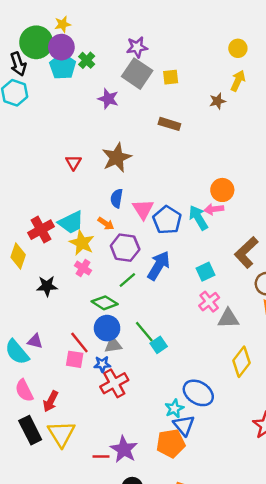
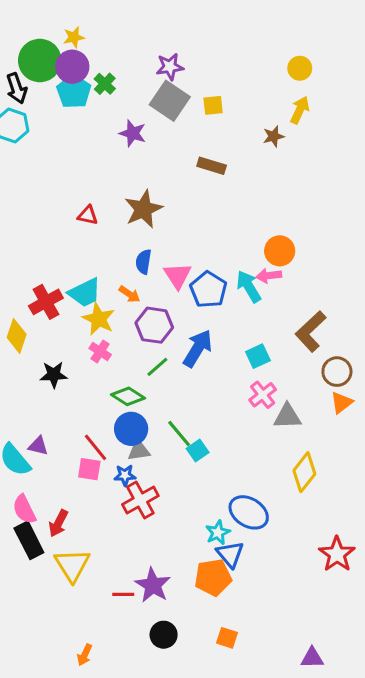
red triangle: (73, 162) -> (88, 215), turned -49
black rectangle: (30, 430) -> (29, 540), moved

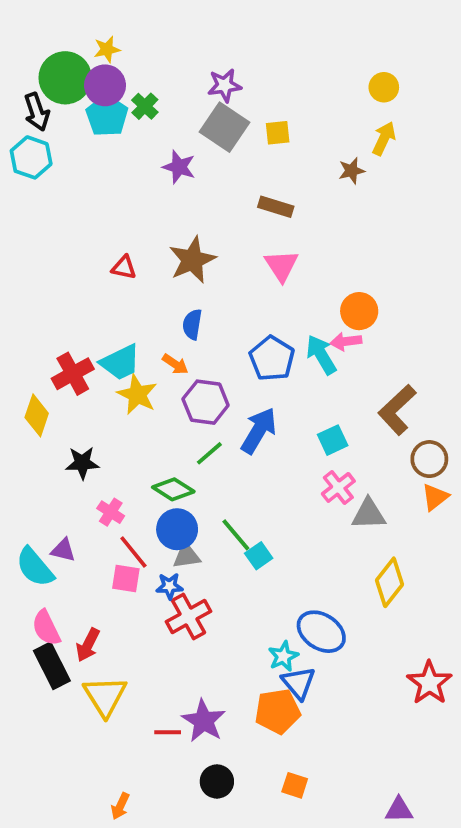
pink triangle: (178, 276) -> (281, 266), moved
pink cross: (100, 351) -> (111, 512), moved

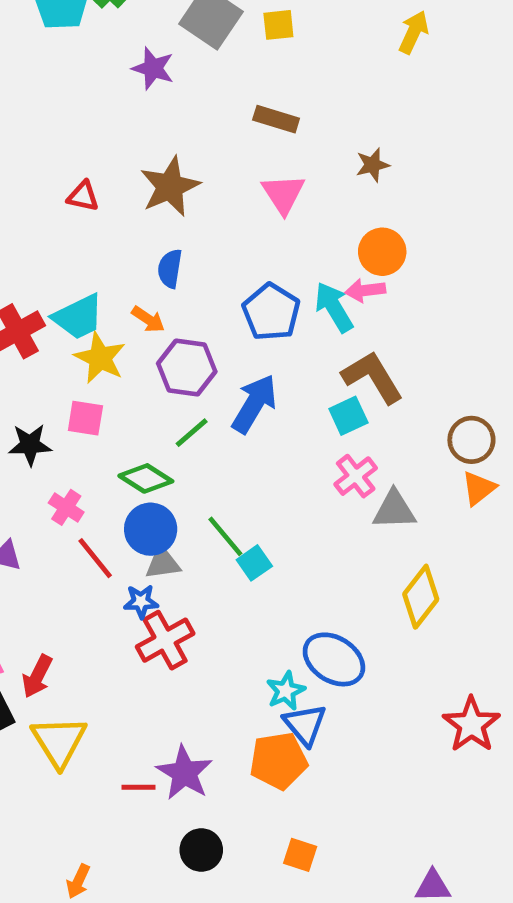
brown star: (352, 171) -> (373, 165), moved
brown L-shape: (397, 410) -> (373, 377), moved, turned 102
pink square: (126, 579) -> (85, 418), moved

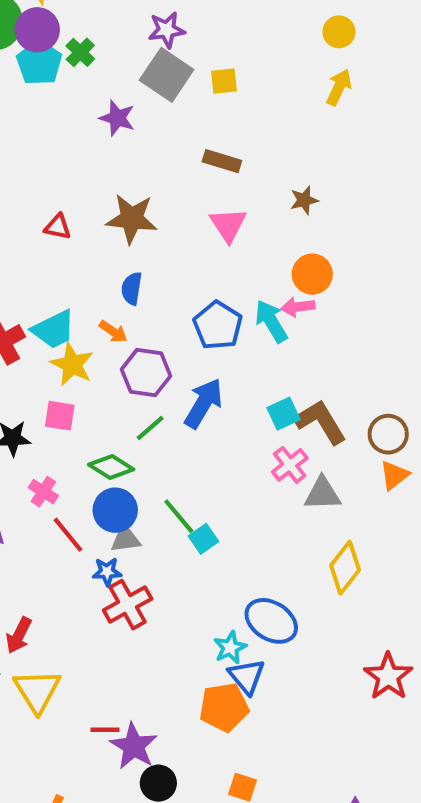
brown star: (170, 187) -> (132, 219), turned 30
brown L-shape: (373, 377) -> (320, 422), moved
purple star: (184, 773) -> (134, 746), moved

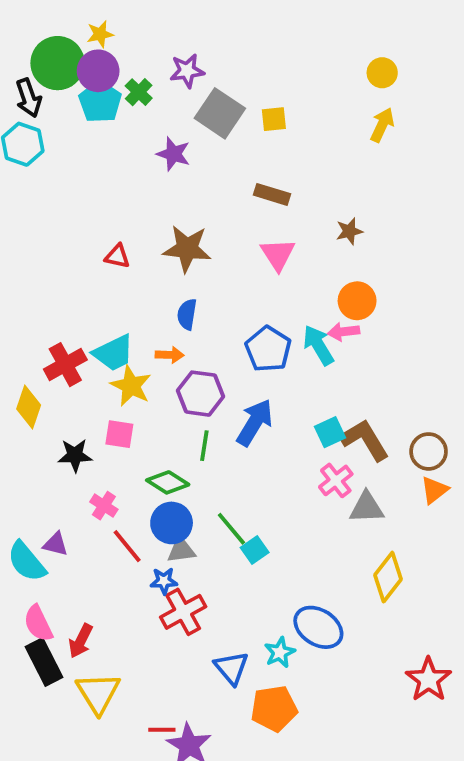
purple star: (167, 30) -> (187, 71), moved
orange arrow: (113, 332) -> (170, 355), turned -32
green line: (150, 428) -> (204, 446), turned -40
blue triangle: (247, 676) -> (231, 668), moved

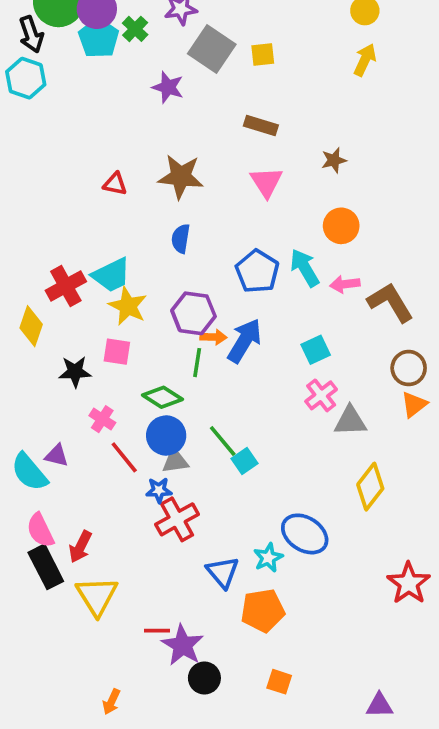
pink arrow: (344, 332) -> (345, 284), moved
orange arrow: (170, 355) -> (214, 337), moved
brown L-shape: (365, 440) -> (390, 302), moved

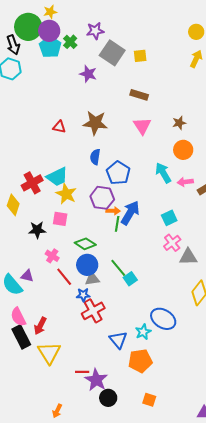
brown star: (334, 160) -> (179, 123), moved
blue pentagon: (257, 271) -> (118, 173), moved
green line: (197, 363) -> (117, 224), moved

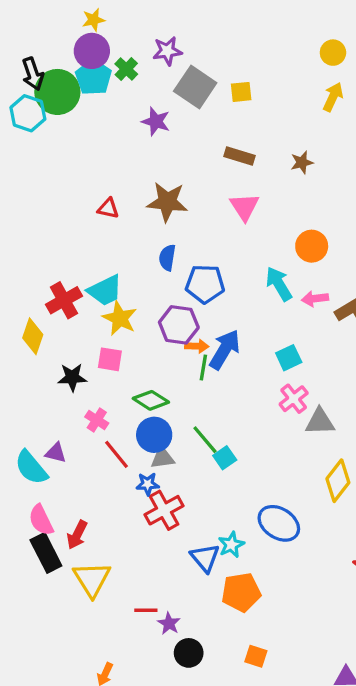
green circle: (28, 27) -> (57, 92), moved
brown star: (179, 123) -> (302, 162), moved
blue pentagon: (118, 173) -> (205, 284), turned -30
cyan star: (143, 332) -> (231, 545), moved
purple star: (96, 380) -> (169, 623), size x0.6

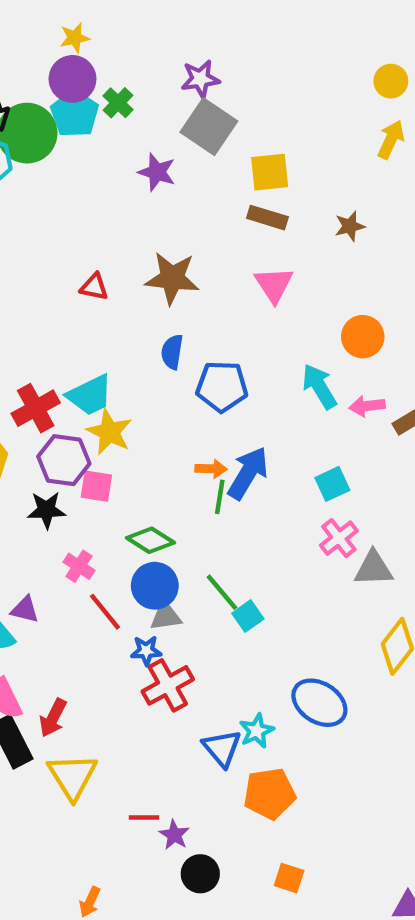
purple star: (167, 51) -> (200, 79), moved
yellow square: (241, 92) -> (270, 172), moved, size x1.4
purple hexagon: (179, 325) -> (64, 460), moved

